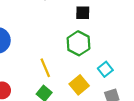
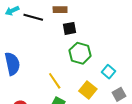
black square: (83, 13) -> (69, 28), moved

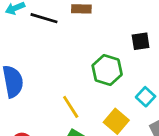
black square: (69, 28) -> (141, 41), moved

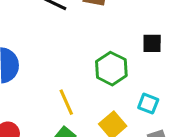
cyan square: (146, 97) -> (148, 104), turned -30

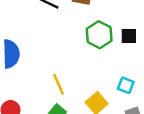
green hexagon: (111, 69) -> (99, 35), moved

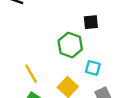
green hexagon: (99, 35) -> (70, 45), moved

